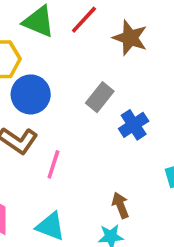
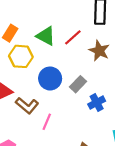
blue circle: (31, 94) -> (50, 78), moved

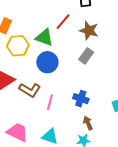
green triangle: (46, 36) -> (44, 37), moved
gray rectangle: (78, 84) -> (86, 56), moved
blue cross: (97, 103) -> (81, 99), moved, turned -35

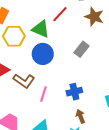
brown star: (89, 30) -> (94, 17), moved
blue cross: (81, 99) -> (74, 92), turned -35

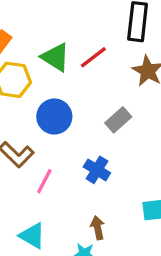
green triangle: (41, 29) -> (55, 57), moved
blue cross: (74, 92) -> (97, 170), moved, turned 35

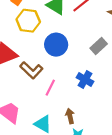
brown arrow: (98, 228) -> (70, 116), moved

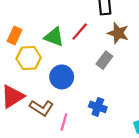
gray rectangle: (99, 46) -> (104, 60), moved

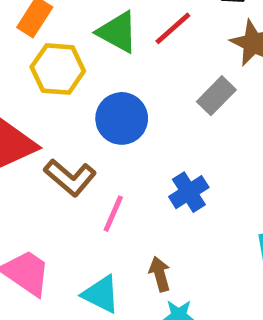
blue cross: (98, 107) -> (189, 192), turned 30

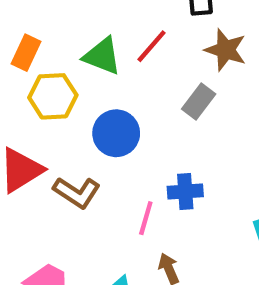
blue cross: (189, 192) -> (185, 191), turned 36
pink line: (113, 214) -> (146, 218), moved

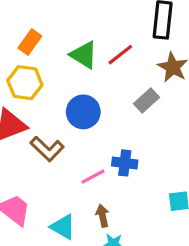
yellow hexagon: (53, 96) -> (25, 83), moved
pink line: (146, 218) -> (93, 177), turned 35

